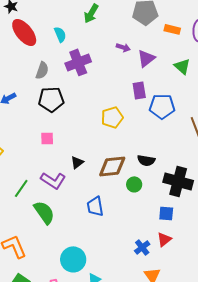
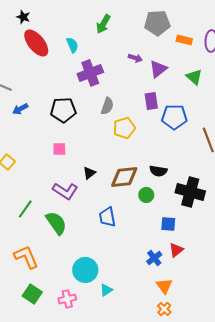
gray semicircle: (42, 70) -> (107, 106), moved
green line: (21, 188) -> (25, 209), moved
blue square: (166, 213) -> (168, 224), moved

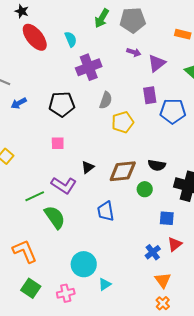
gray pentagon: (157, 23) -> (133, 20), moved
green line: (25, 209) -> (35, 196), moved, turned 30

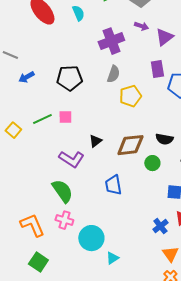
purple cross: (89, 67) -> (111, 41), moved
green line: (35, 196) -> (42, 119), moved
pink cross: (66, 293) -> (64, 220), moved, turned 30

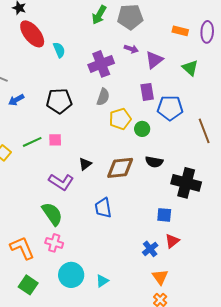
cyan semicircle: (78, 13) -> (59, 50), moved
green circle: (152, 163) -> (142, 129), moved
cyan circle: (91, 238) -> (71, 275), moved

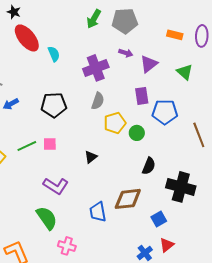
black semicircle: (154, 162) -> (149, 166), turned -78
black triangle: (85, 164) -> (91, 157), moved
brown diamond: (120, 168) -> (128, 199), moved
blue square: (164, 215) -> (159, 219), turned -35
pink cross: (54, 243) -> (67, 246), moved

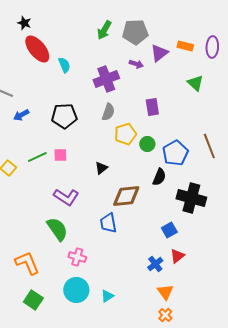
purple triangle: (149, 64) -> (159, 53), moved
blue pentagon: (165, 112) -> (175, 153), moved, turned -30
brown diamond: (128, 199) -> (126, 196), moved

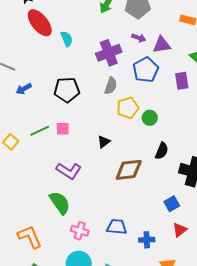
purple triangle: (159, 53) -> (162, 45), moved, turned 30
purple rectangle: (152, 107) -> (182, 81), moved
blue pentagon: (175, 153) -> (146, 70), moved
blue trapezoid: (108, 223) -> (117, 227), moved, turned 105
blue cross: (155, 264) -> (147, 240), moved, turned 35

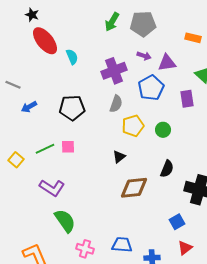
green circle: (150, 118) -> (163, 130), moved
black triangle: (104, 142) -> (119, 157), moved
purple L-shape: (69, 171) -> (52, 188), moved

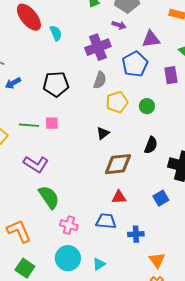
purple arrow: (144, 56) -> (119, 25), moved
green line: (45, 149) -> (29, 125), turned 30
red triangle: (185, 248) -> (119, 197), moved, turned 35

